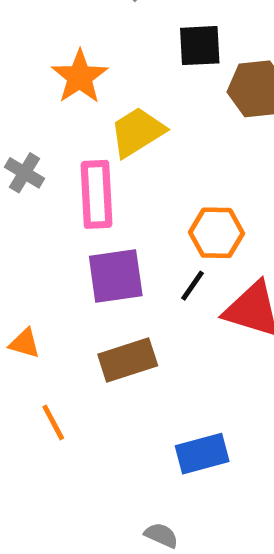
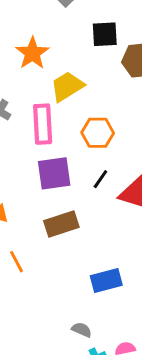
orange hexagon: (216, 233) -> (98, 133), moved

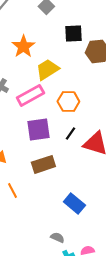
pink rectangle: (43, 124) -> (30, 95), turned 64
blue rectangle: (106, 280) -> (74, 203), turned 55

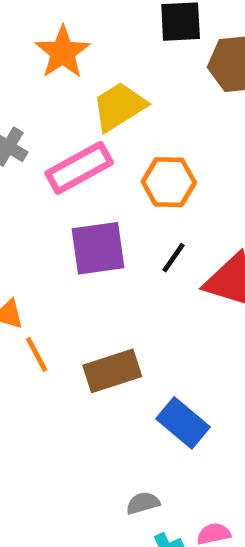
brown rectangle: (43, 164) -> (112, 371), moved
orange line: (12, 190) -> (37, 354), moved
gray semicircle: (57, 237) -> (143, 503), turned -40

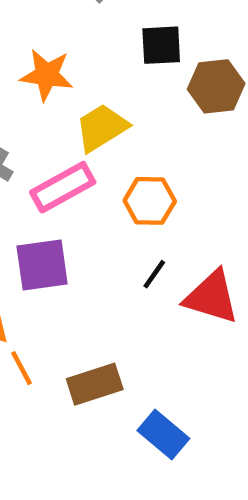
orange star: (63, 52) -> (47, 75), turned -30
purple square: (98, 248) -> (42, 265), moved

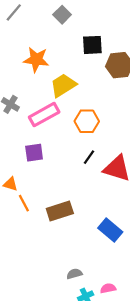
purple square: (42, 265) -> (34, 153), size x0.7
blue rectangle: (163, 435) -> (110, 230), moved

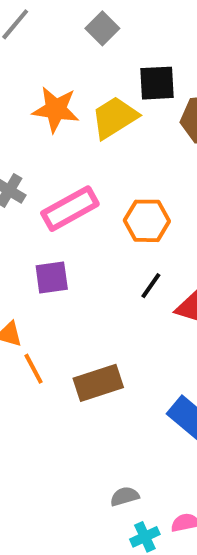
yellow trapezoid: (63, 85) -> (114, 118), moved

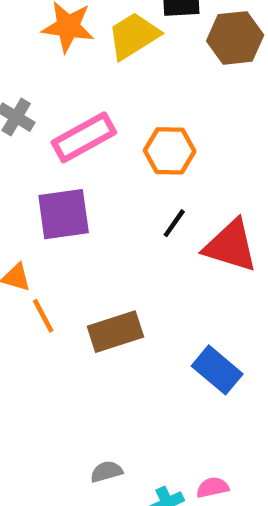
purple square: (52, 278) -> (64, 214), size x1.4
gray semicircle: (125, 496) -> (106, 472), moved

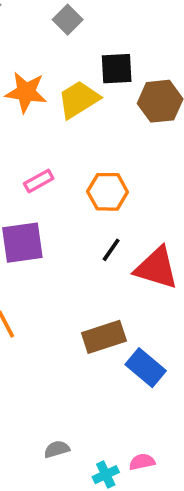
pink rectangle: (84, 137) -> (39, 181), size x0.6
brown rectangle: (115, 332) -> (104, 337), moved

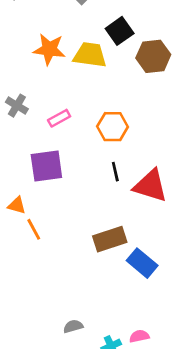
black square: (117, 69) -> (120, 31), turned -32
yellow trapezoid: (79, 99) -> (90, 55), turned 40
black line: (111, 250) -> (115, 172), turned -48

